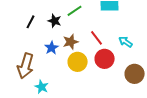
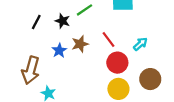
cyan arrow: (126, 42) -> (140, 44), turned 104
yellow circle: (78, 62) -> (118, 89), moved

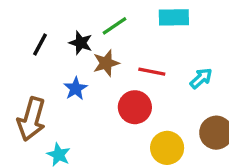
red line: (109, 40) -> (152, 72), turned -42
brown star: (80, 44) -> (106, 63), moved
red circle: (117, 63) -> (135, 107), moved

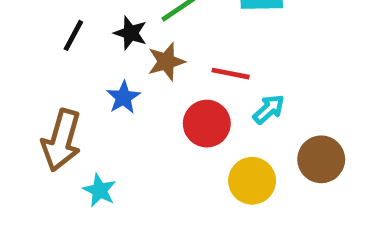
cyan arrow: (201, 78) -> (269, 109), moved

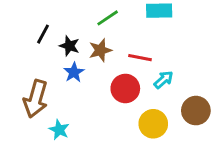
black star: (131, 33) -> (69, 46), moved

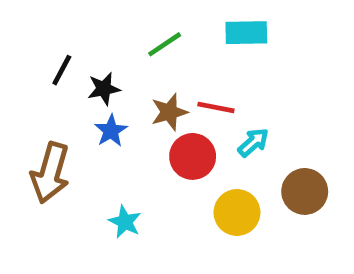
black star: (69, 46) -> (104, 89), turned -30
brown star: (100, 50) -> (169, 112), moved
cyan star: (59, 130) -> (125, 222), moved

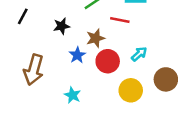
black line: (62, 70) -> (23, 16), moved
red line: (216, 107) -> (120, 20), moved
blue star: (111, 131) -> (77, 55), moved

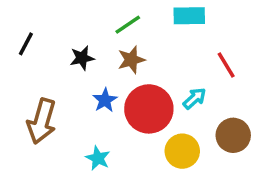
red line: (120, 20) -> (226, 65), moved, turned 48
brown star: (96, 38) -> (131, 60), moved
red circle: (108, 61) -> (149, 109), size x1.4

